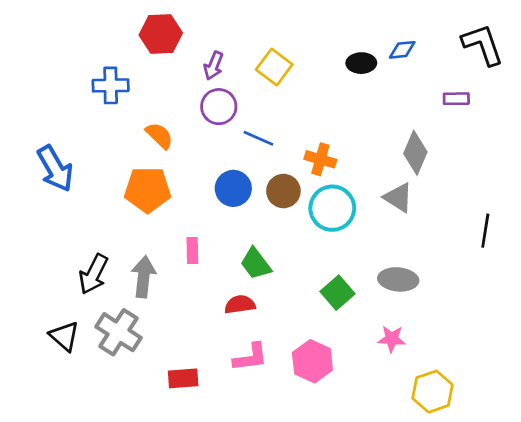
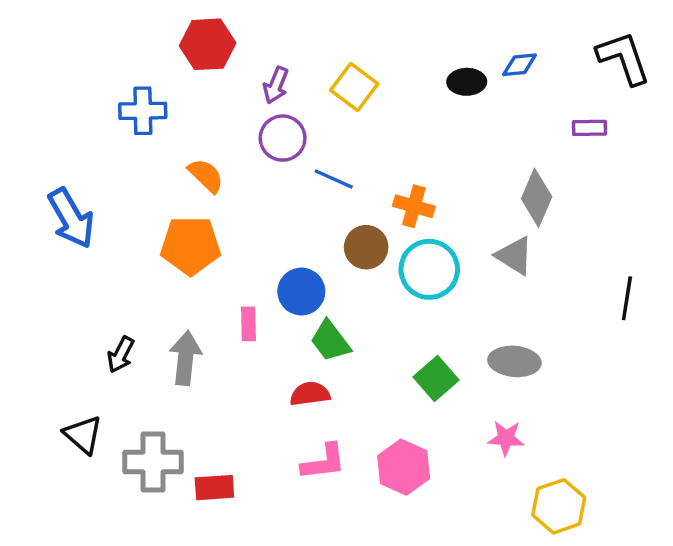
blue circle: (233, 188) -> (301, 292), moved
black arrow: (93, 274) -> (121, 355), size x0.7
gray cross: (118, 332) -> (153, 462), moved, turned -33
red rectangle: (183, 378) -> (214, 488), moved

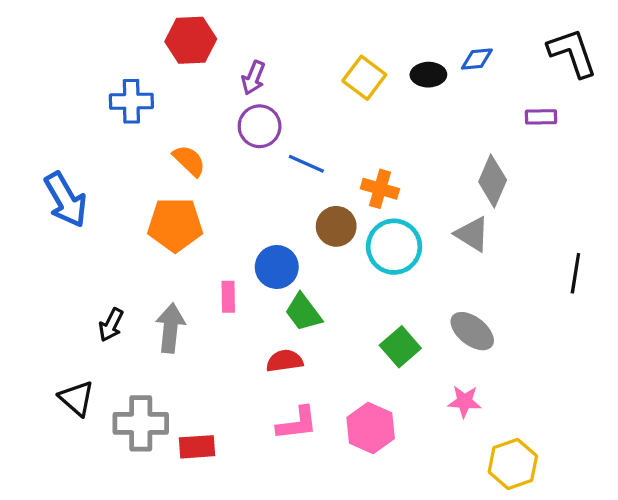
yellow square: (354, 87) -> (364, 78), moved
gray ellipse: (514, 361) -> (472, 331), turned 33

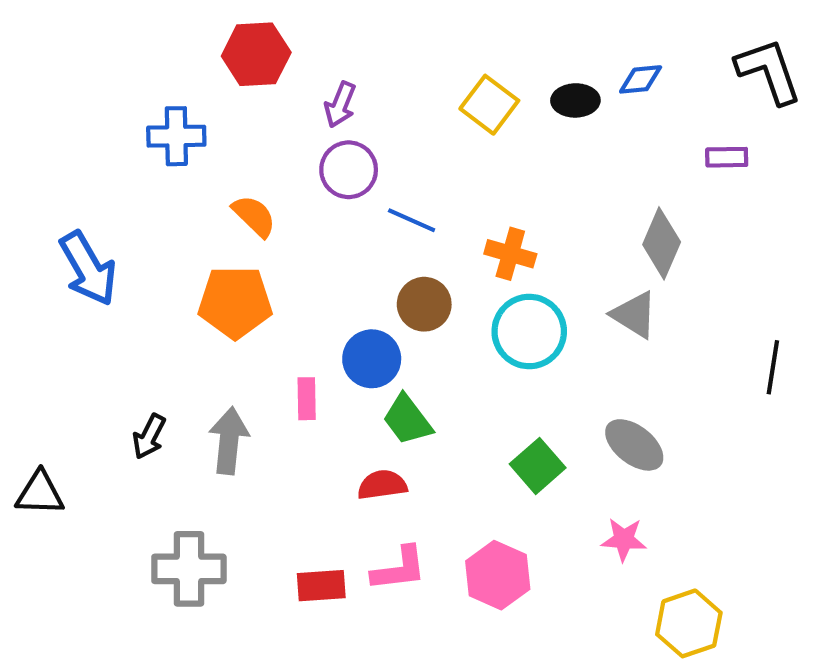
brown circle: (336, 226) -> (424, 304), moved
black triangle: (77, 398) -> (40, 493), moved, turned -39
red rectangle: (197, 447) -> (321, 586), moved

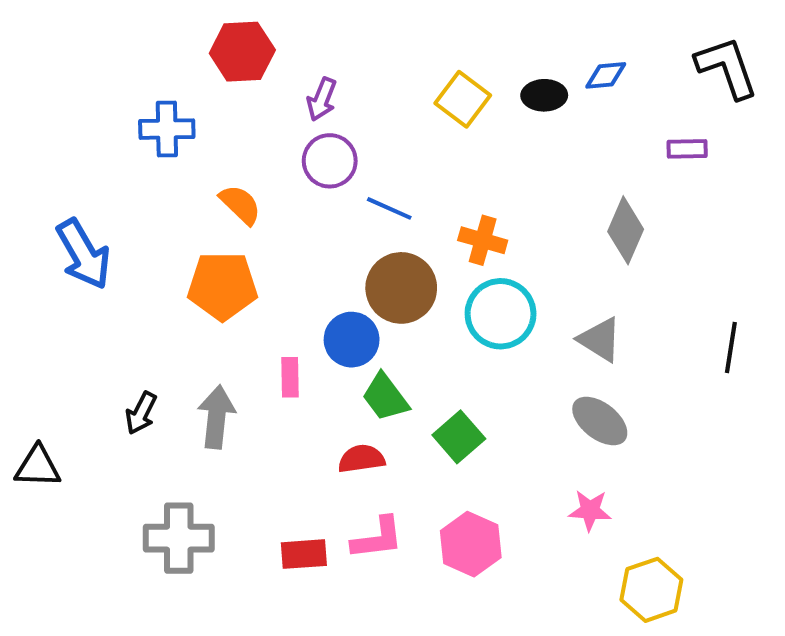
brown circle: (424, 304) -> (401, 288), size x1.4
gray triangle: (634, 315) -> (600, 340), moved
green square: (538, 466) -> (459, 437), moved

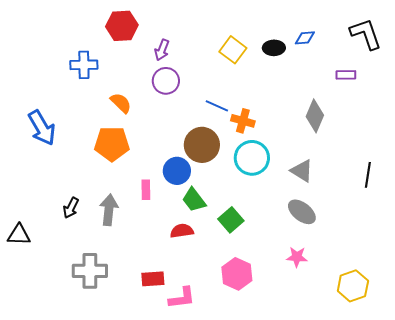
blue line: (389, 208) -> (217, 106), moved
pink L-shape: (377, 538) -> (182, 298), moved
yellow hexagon: (651, 590) -> (353, 286), moved

